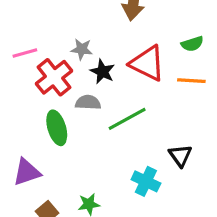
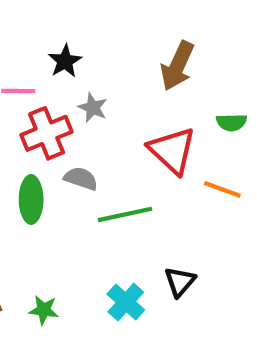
green semicircle: (192, 44) -> (232, 122), moved
black star: (102, 72) -> (65, 61), moved

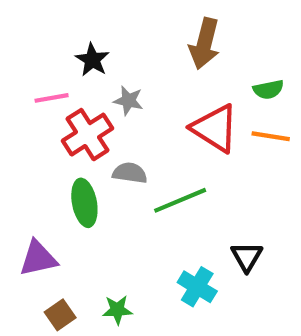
orange line: (222, 189) -> (271, 136), moved

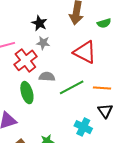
black star: (92, 60) -> (39, 23), moved
green semicircle: (268, 89) -> (104, 23), moved
orange line: (271, 136) -> (102, 88), moved

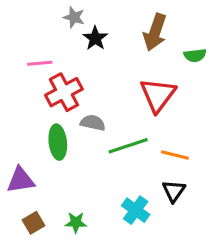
gray star: (43, 43) -> (74, 17), moved
red triangle: (85, 52) -> (158, 95), turned 30

